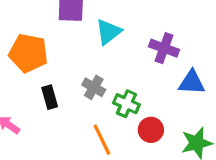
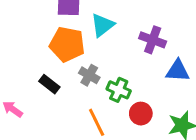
orange pentagon: (28, 53) -> (67, 44), moved
black rectangle: (50, 97) -> (49, 84), turned -36

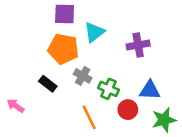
purple cross: (153, 40) -> (138, 45), turned -30
blue triangle: (178, 71) -> (150, 90), moved

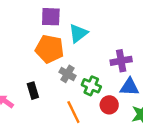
purple cross: (138, 45) -> (121, 61), moved
black rectangle: (48, 84) -> (33, 91), moved, turned 35

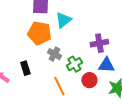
green cross: (91, 86) -> (74, 64), turned 35

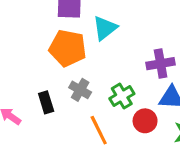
gray cross: (54, 54) -> (80, 90), moved

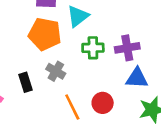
green cross: (122, 96) -> (93, 48), moved, turned 30
red circle: (145, 121) -> (103, 103), moved

